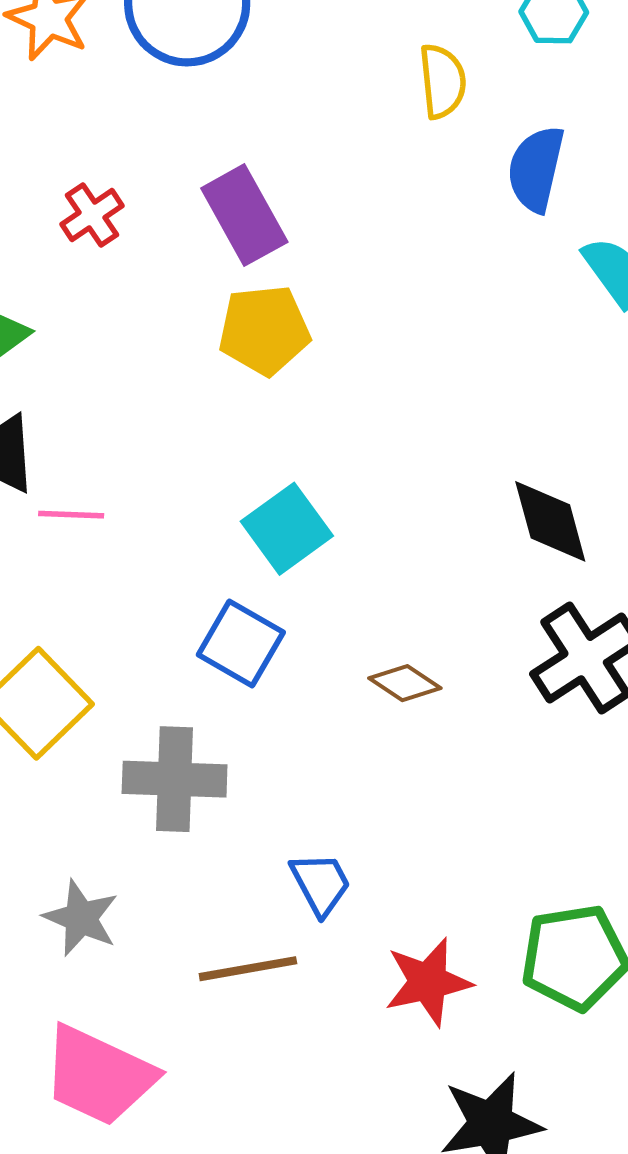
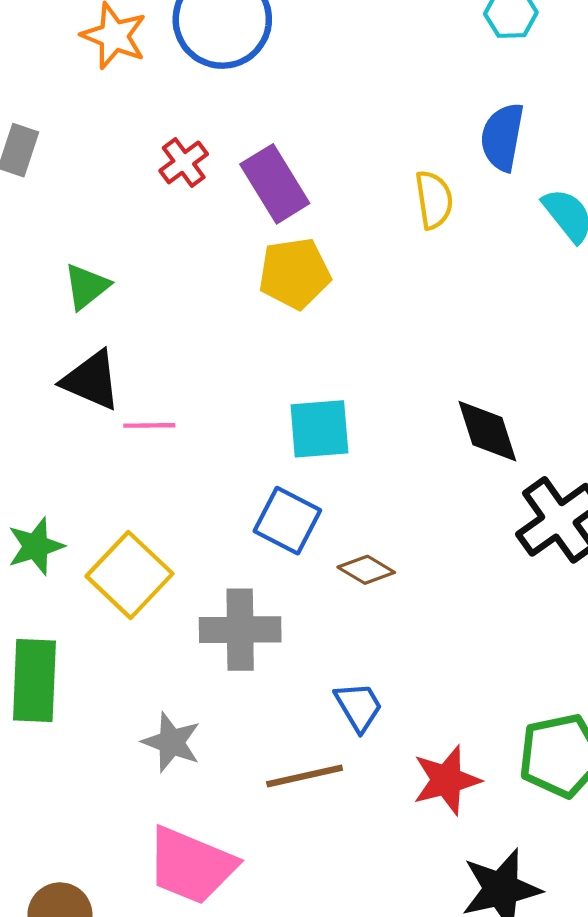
yellow semicircle: (442, 81) -> (434, 200), moved
red cross: (92, 215) -> (184, 162), moved
black diamond: (550, 521) -> (487, 431), moved
cyan square: (287, 529) -> (319, 429), turned 34
brown diamond: (405, 683) -> (366, 570), moved

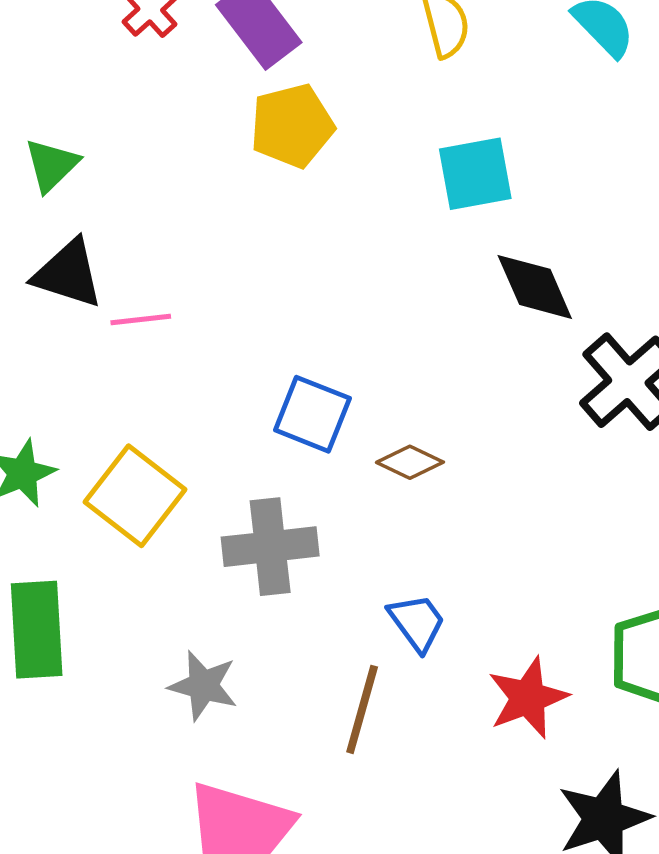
cyan square: (319, 429) -> (475, 174), moved
brown line: (305, 776) -> (362, 709), turned -56

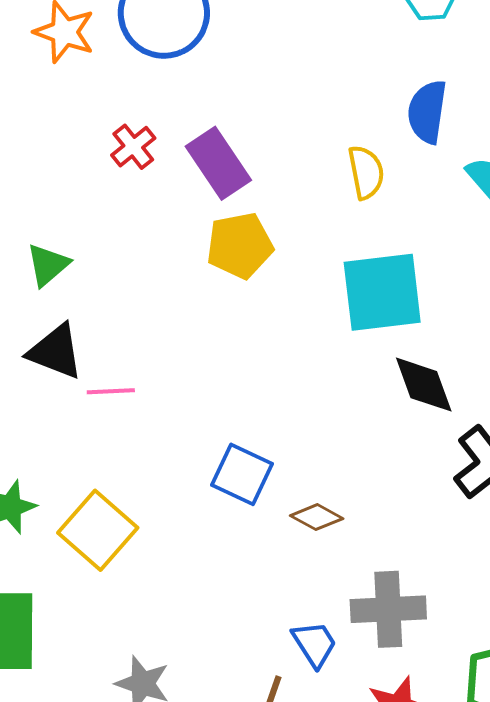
cyan square: (475, 174) -> (382, 292), size x1.4
gray cross: (270, 547) -> (388, 609), moved

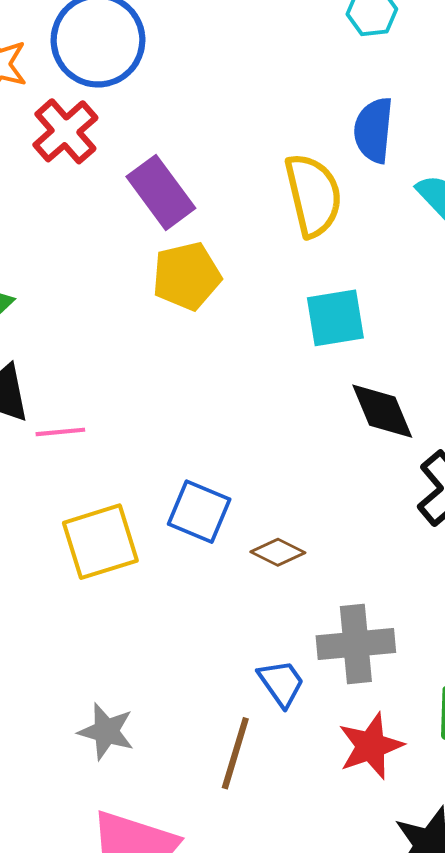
red cross: (133, 147) -> (65, 131), moved, size x1.4
yellow semicircle: (366, 172) -> (313, 195), size x1.5
cyan square: (382, 292) -> (335, 318), size x0.7
yellow square: (98, 530) -> (100, 542), moved, turned 34

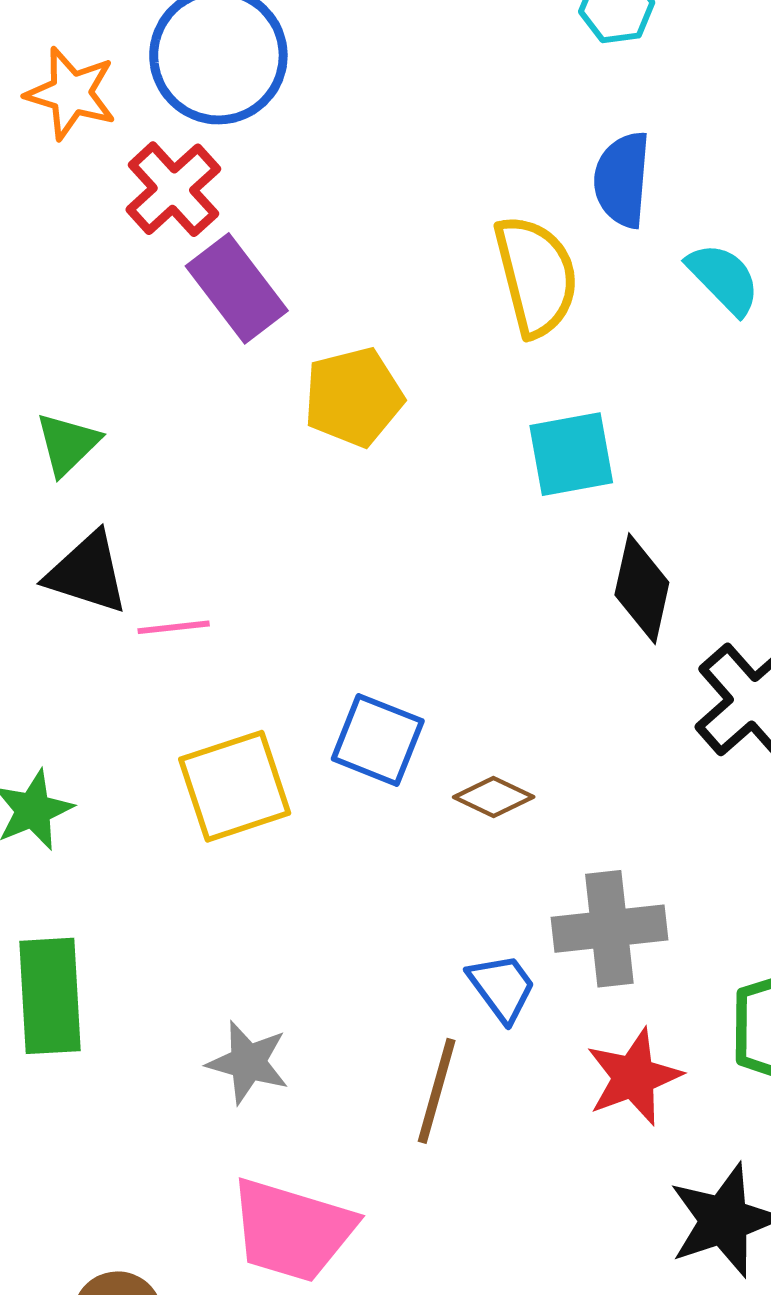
purple rectangle: (161, 192) -> (237, 288), moved
black diamond: (382, 411) -> (642, 589), turned 36

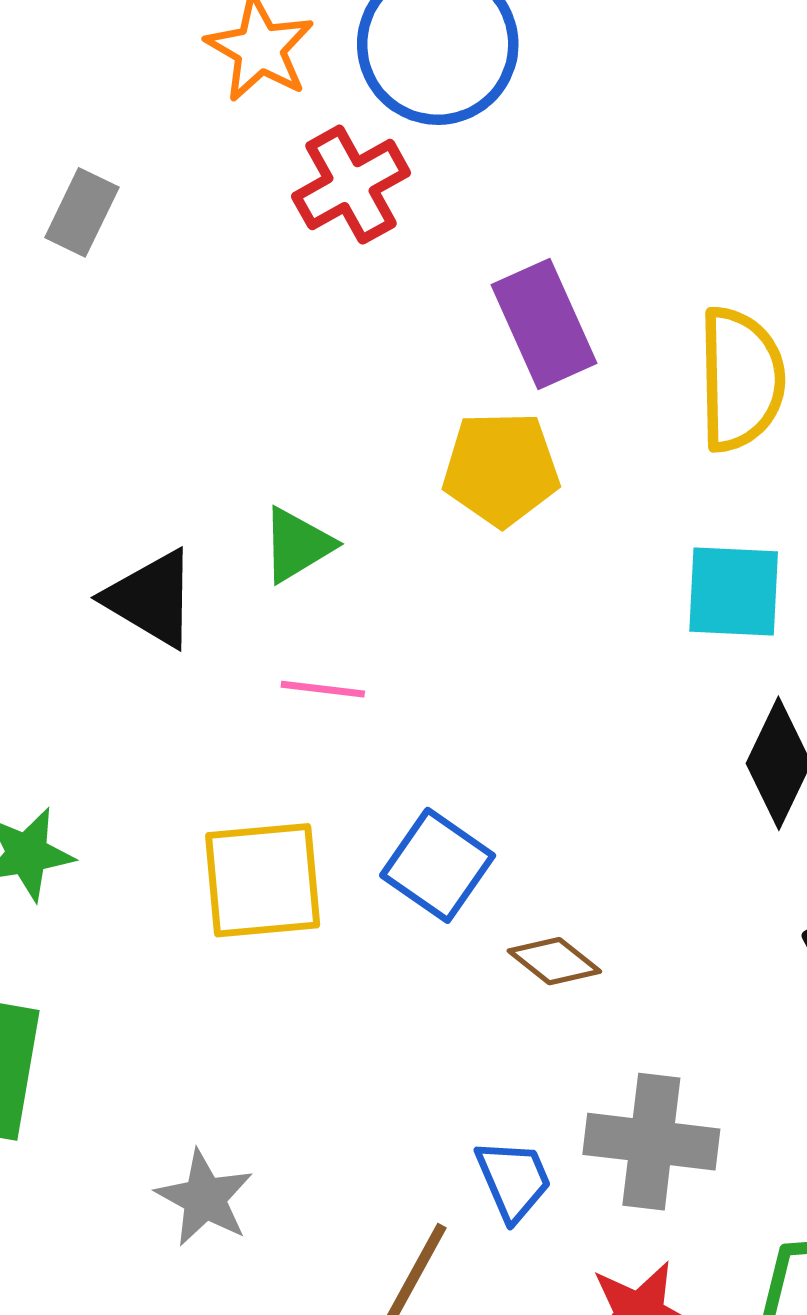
purple rectangle: (237, 288) -> (544, 324), moved
green triangle: (68, 444) -> (297, 545), moved
pink line: (174, 627) -> (323, 689), moved

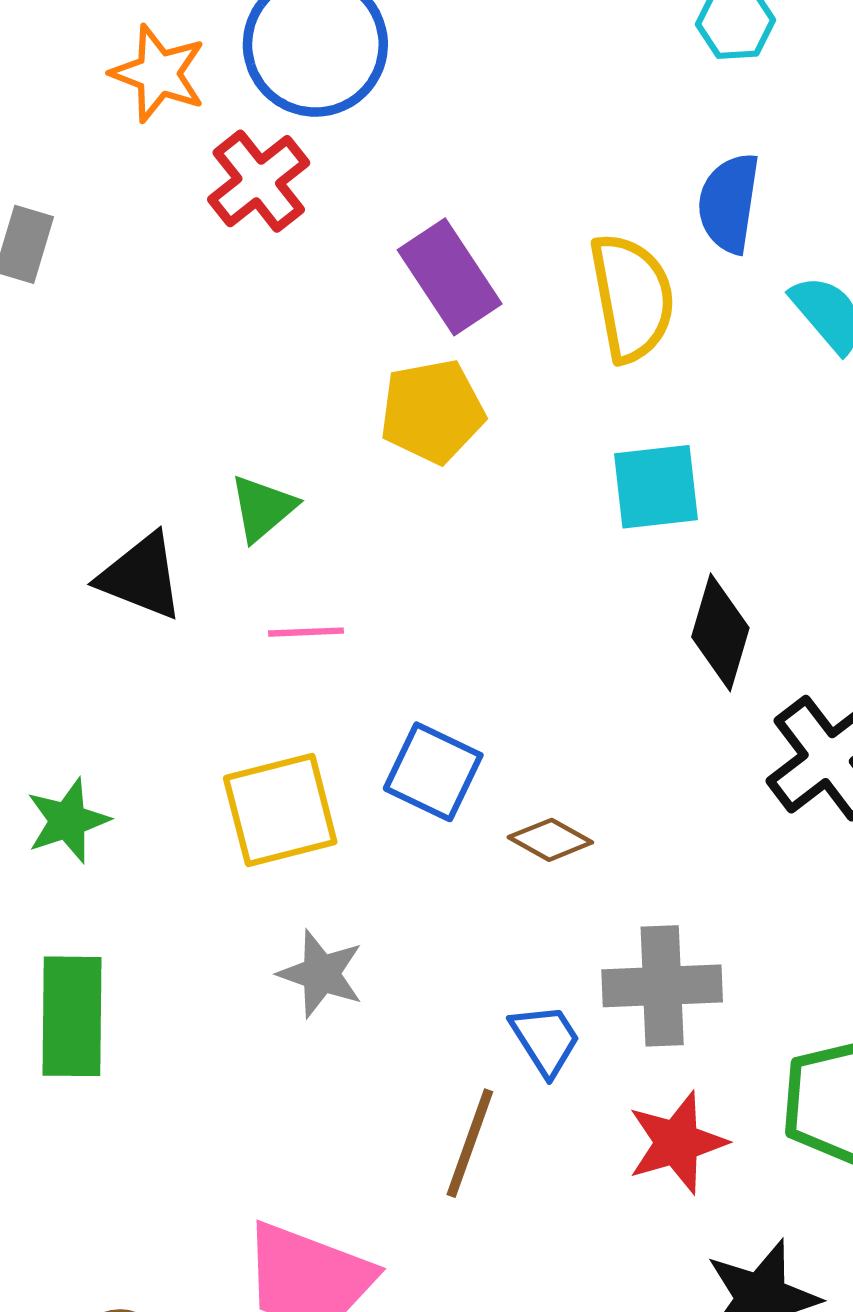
gray star: (205, 1198) -> (321, 974), moved

